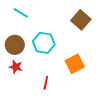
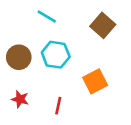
cyan line: (21, 13) -> (47, 16), moved
red star: (16, 67) -> (20, 99), moved

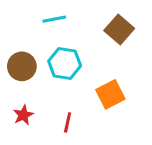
cyan line: (47, 16) -> (54, 19), turned -42
red star: (20, 99) -> (23, 115), turned 30

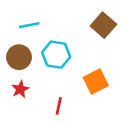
cyan line: (54, 19) -> (29, 25), moved
red star: (23, 115) -> (20, 89), moved

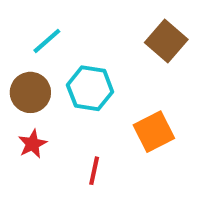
cyan line: (29, 25) -> (47, 41), turned -30

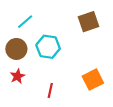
brown square: (166, 41) -> (88, 22), turned 30
orange square: (154, 132) -> (93, 80), moved

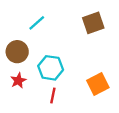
cyan line: (25, 22) -> (37, 23), moved
cyan hexagon: (48, 47) -> (51, 68), moved

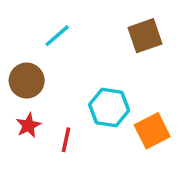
cyan hexagon: (51, 68) -> (109, 107), moved
red line: (53, 96) -> (66, 140), moved

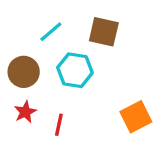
brown square: (145, 36) -> (104, 32), moved, turned 32
cyan hexagon: (109, 107) -> (75, 70), moved

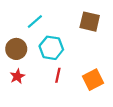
brown square: (104, 32) -> (90, 22), moved
red line: (59, 125) -> (58, 75), moved

